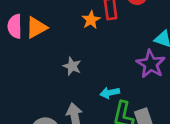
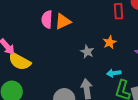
orange star: (91, 20) -> (110, 42), moved

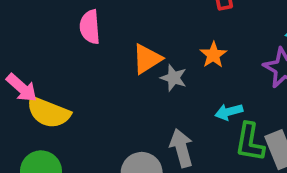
orange triangle: (63, 21) -> (147, 59), moved

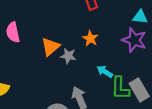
cyan arrow: (229, 112) -> (105, 72), turned 56

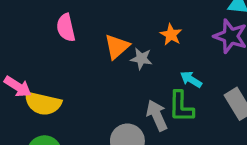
green L-shape: (120, 88) -> (181, 107), moved

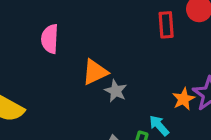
orange star: (171, 35) -> (184, 99), moved

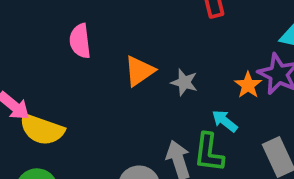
gray star: (116, 91) -> (184, 82), moved

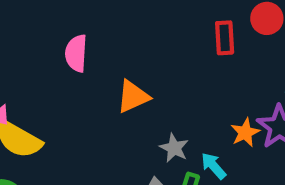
gray star: (184, 82) -> (174, 148), moved

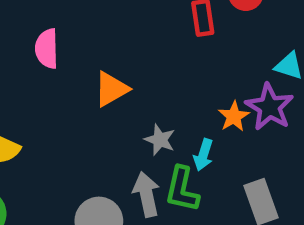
cyan arrow: (213, 166) -> (203, 155), turned -116

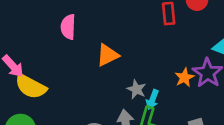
cyan arrow: (203, 155) -> (152, 100), moved

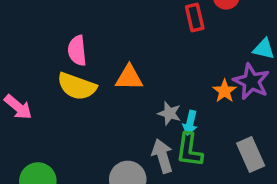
orange triangle: (108, 55) -> (129, 78), turned 35
yellow semicircle: (31, 87) -> (77, 86), moved

